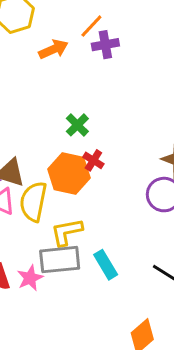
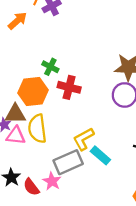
red cross: (93, 160) -> (69, 87), size x1.5
orange hexagon: (69, 174) -> (33, 91), moved
yellow L-shape: (67, 232) -> (83, 139), moved

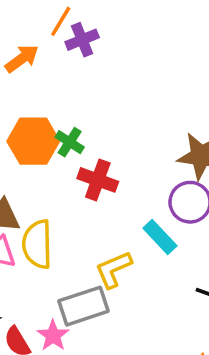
orange hexagon: (33, 91) -> (33, 141), moved
cyan rectangle: (100, 155) -> (160, 237), moved

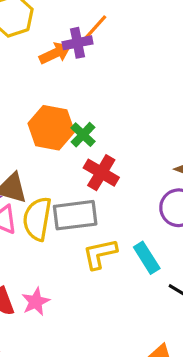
purple cross: (82, 40) -> (77, 43), moved
cyan rectangle: (160, 237) -> (147, 258), moved
gray rectangle: (83, 306) -> (75, 215), moved

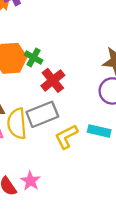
red cross: (101, 173) -> (53, 80), turned 35
cyan rectangle: (147, 258) -> (99, 131), turned -30

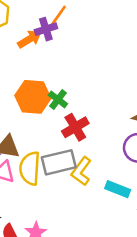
yellow L-shape: (66, 137) -> (81, 171), moved, turned -35

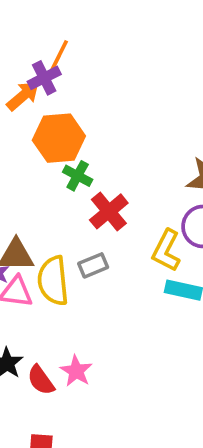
orange hexagon: (33, 97) -> (59, 138), moved
gray rectangle: (59, 162) -> (93, 265), size x0.6
yellow L-shape: (81, 171) -> (166, 251), moved

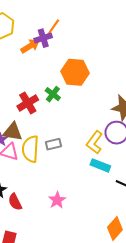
orange hexagon: (59, 138) -> (75, 72), moved
red cross: (109, 211) -> (28, 103), moved
pink star: (76, 371) -> (57, 200), moved

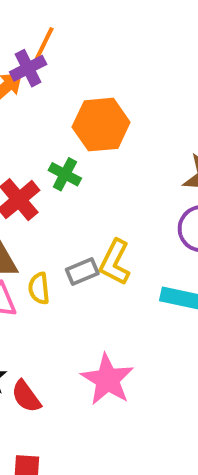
yellow L-shape: (94, 142) -> (115, 262), moved
yellow semicircle: (30, 149) -> (39, 288), size x0.6
pink star: (57, 200) -> (107, 380), size x1.5

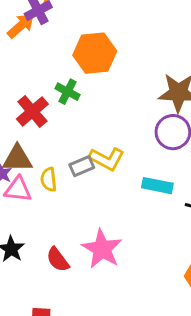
yellow L-shape: (115, 262) -> (107, 159), turned -88
red semicircle: (26, 396) -> (58, 260), moved

